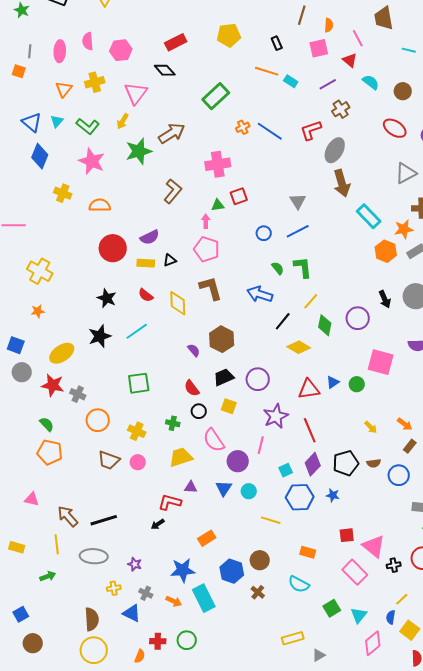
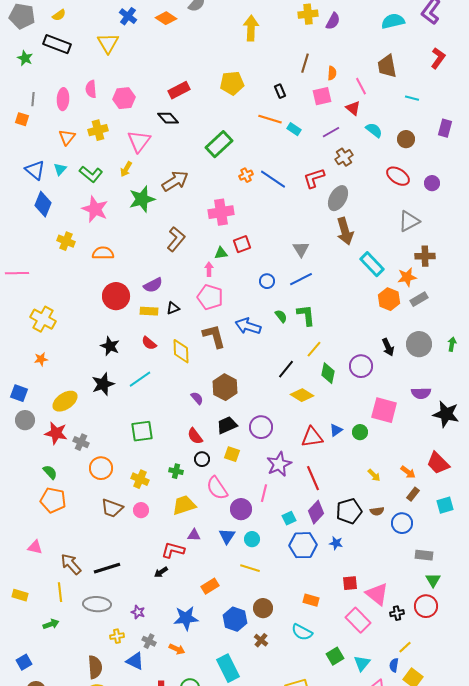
blue arrow: (260, 294) -> (248, 326), moved
yellow line: (271, 520) -> (250, 568), moved
cyan rectangle: (204, 598) -> (228, 668), moved

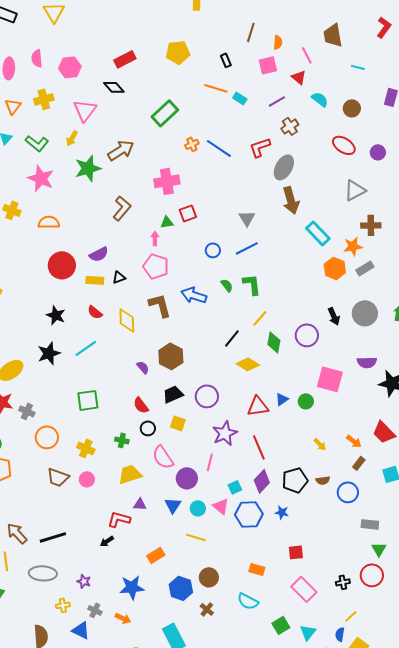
pink triangle: (377, 594) -> (221, 506), moved, size x0.7

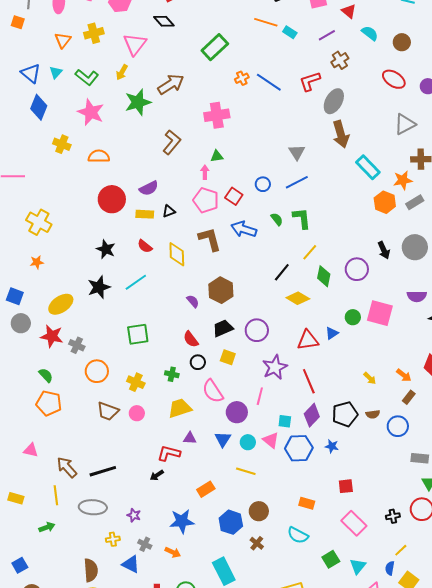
red square: (188, 213) -> (234, 196), moved, turned -36
green circle: (306, 401) -> (353, 317), moved
cyan square: (235, 487) -> (285, 421), turned 32

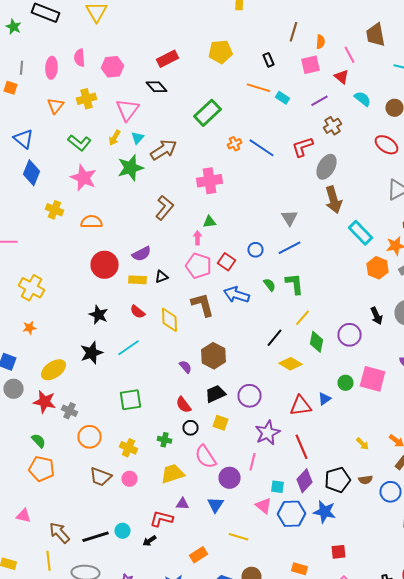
cyan triangle: (56, 72) -> (138, 138), moved
cyan circle: (248, 442) -> (122, 531), moved
blue star: (332, 446) -> (324, 512), size x1.6

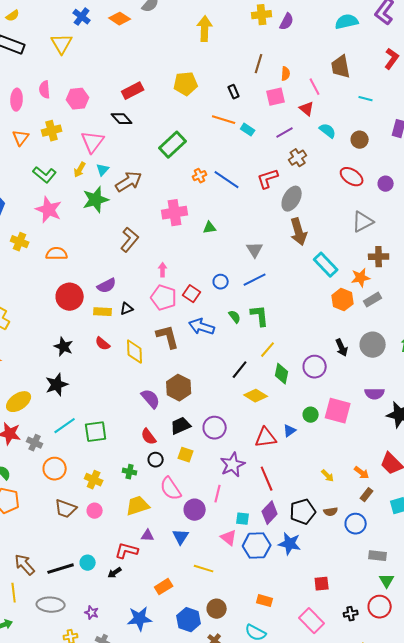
green triangle: (210, 222) -> (210, 228), moved
cyan line: (128, 348) -> (65, 426), moved
purple semicircle: (186, 367) -> (151, 399), size x1.5
red square: (338, 552) -> (322, 584), moved

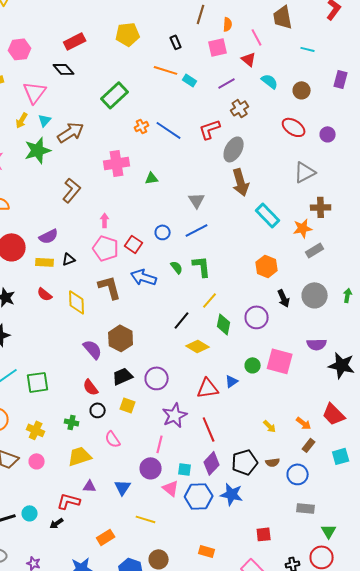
orange hexagon: (343, 300) -> (267, 266), moved
pink semicircle: (171, 489) -> (113, 439), size x0.7
purple circle: (195, 510) -> (151, 468), moved
gray rectangle: (378, 556) -> (306, 508), moved

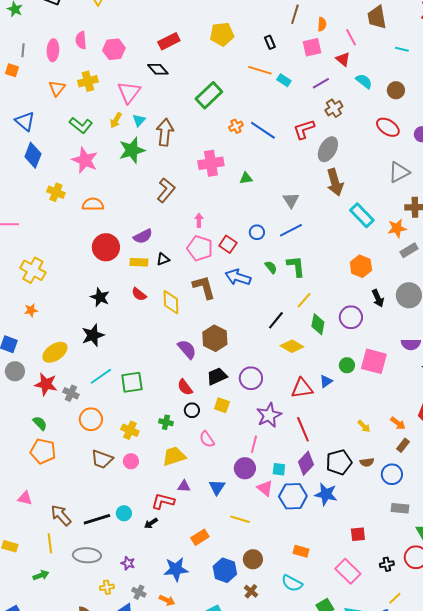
brown arrow: (71, 132) -> (165, 132), turned -52

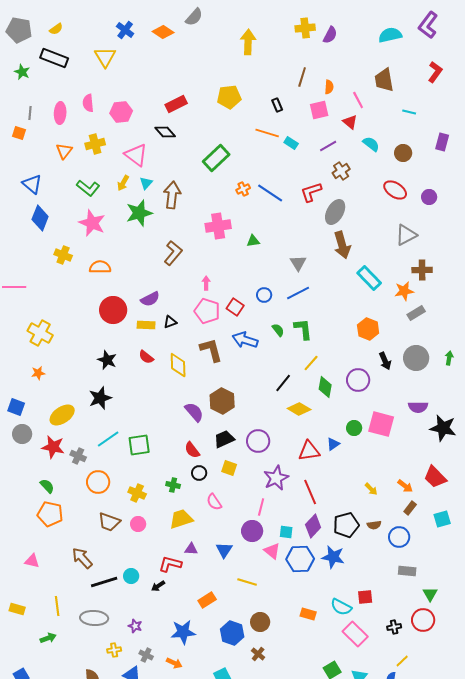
pink triangle: (129, 92) -> (136, 155), turned -30
brown arrow: (61, 515) -> (82, 558), moved
cyan semicircle: (292, 583) -> (341, 607), moved

